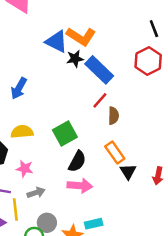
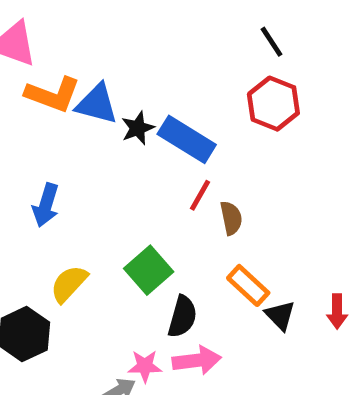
orange L-shape: (81, 36) -> (53, 94), moved
yellow semicircle: (22, 132) -> (69, 284), turned -30
pink star: (25, 169) -> (145, 366), moved

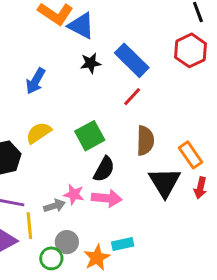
black star: (138, 128) -> (91, 63), moved
brown semicircle: (231, 218) -> (145, 141), moved, size x1.4
orange rectangle: (248, 285) -> (190, 155), moved
black triangle: (280, 315) -> (165, 182), size x1.6

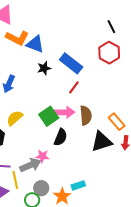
black triangle: (165, 182) -> (102, 142), turned 50
pink arrow: (107, 198) -> (65, 112), moved
gray arrow: (54, 206) -> (30, 165), size x1.5

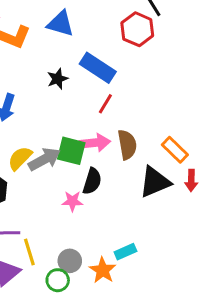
blue triangle: (35, 44) -> (61, 24), moved
red hexagon: (109, 53) -> (137, 29), moved
green square: (49, 116) -> (71, 151), turned -36
pink star: (42, 156) -> (72, 201), moved
gray arrow: (30, 165) -> (44, 159), moved

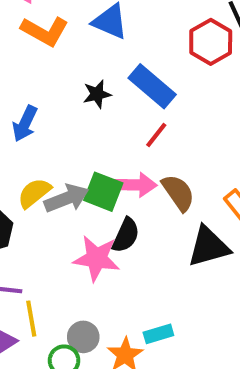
brown semicircle: (127, 145) -> (178, 193), turned -32
pink star: (72, 201) -> (97, 258), size x1.6

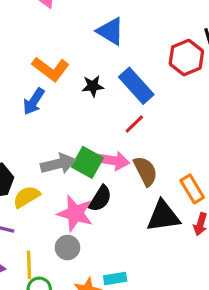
orange L-shape: (45, 31) -> (51, 69), moved
yellow semicircle: (34, 193) -> (27, 197), moved
yellow line: (31, 319) -> (29, 265), moved
gray circle: (83, 337) -> (67, 248), moved

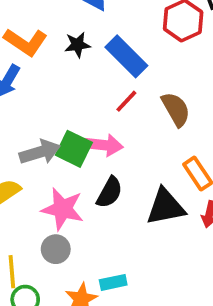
black star: (93, 86) -> (77, 45), moved
brown semicircle: (145, 171) -> (176, 109), moved
black semicircle: (100, 199) -> (109, 192), moved

